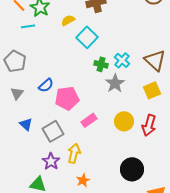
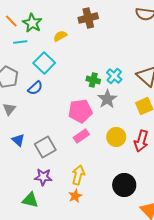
cyan square: (87, 37) -> (44, 63), moved
blue semicircle: (46, 85) -> (35, 88), moved
pink pentagon: (67, 98) -> (80, 111), moved
yellow arrow: (74, 153) -> (78, 175), moved
purple star: (51, 161) -> (43, 177), turned -30

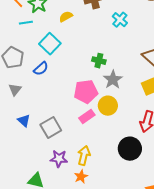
cyan cross: (114, 76) -> (120, 20), moved
yellow circle: (116, 137) -> (108, 106), moved
purple star: (43, 177) -> (59, 159), moved
black circle: (124, 185) -> (130, 149), moved

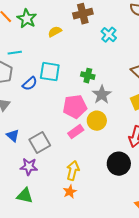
cyan line: (26, 23) -> (15, 53), moved
cyan square: (50, 44) -> (50, 72), moved, turned -35
purple star: (59, 159) -> (29, 167), moved

